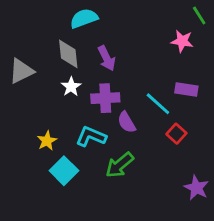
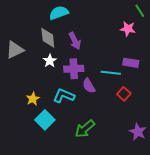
cyan line: (158, 104) -> (111, 73), turned -36
green arrow: (119, 165) -> (85, 129), moved

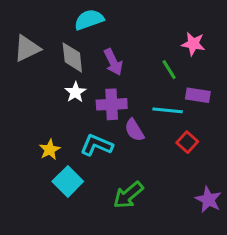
green line: (140, 11) -> (169, 70), moved
gray triangle: (15, 50) -> (27, 48), moved

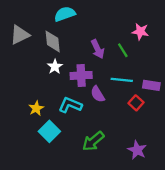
purple arrow: (113, 62) -> (98, 49), moved
purple rectangle: (198, 95) -> (151, 85), moved
purple star: (208, 200) -> (137, 150), moved

